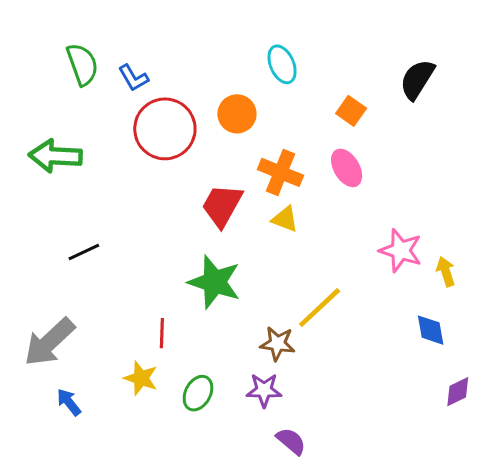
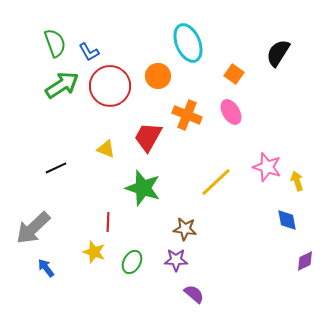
cyan ellipse: (282, 64) -> (188, 43), size x1.5
green arrow: (55, 156) -> (62, 85), moved, turned 144
yellow triangle: (285, 219) -> (106, 149), moved
yellow line: (320, 308) -> (216, 182), moved

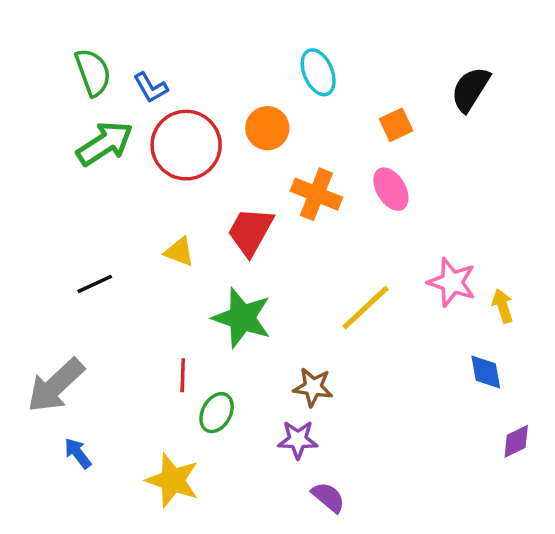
cyan ellipse: (188, 43) -> (318, 72), size x0.7
orange square: (234, 74) -> (396, 125), turned 30
yellow star: (94, 252) -> (173, 480), moved, size x1.4
green ellipse: (132, 262) -> (217, 413), moved

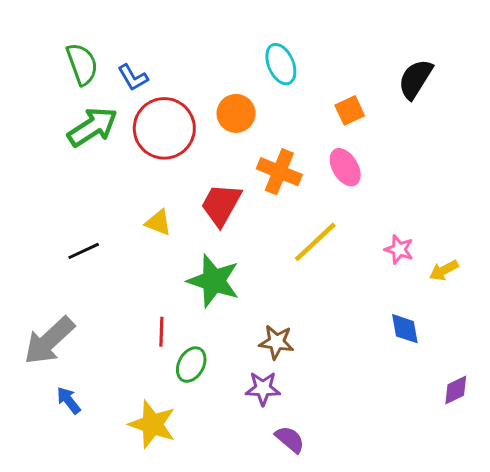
pink star: (452, 282) -> (399, 249), size x0.7
yellow arrow: (503, 306) -> (444, 270), turned -100
yellow line: (366, 308) -> (315, 242), moved
blue diamond: (486, 372) -> (405, 329), moved

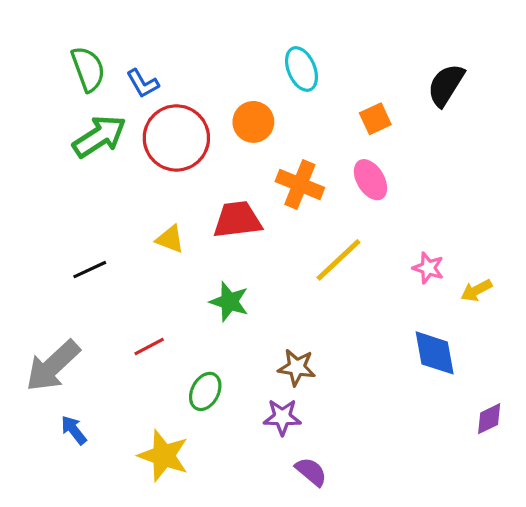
red trapezoid: (221, 205) -> (237, 220), turned 54
green star: (214, 281) -> (229, 302), size x0.7
blue diamond: (405, 329) -> (435, 353), size x1.4
red line: (161, 332) -> (149, 347), moved, turned 60

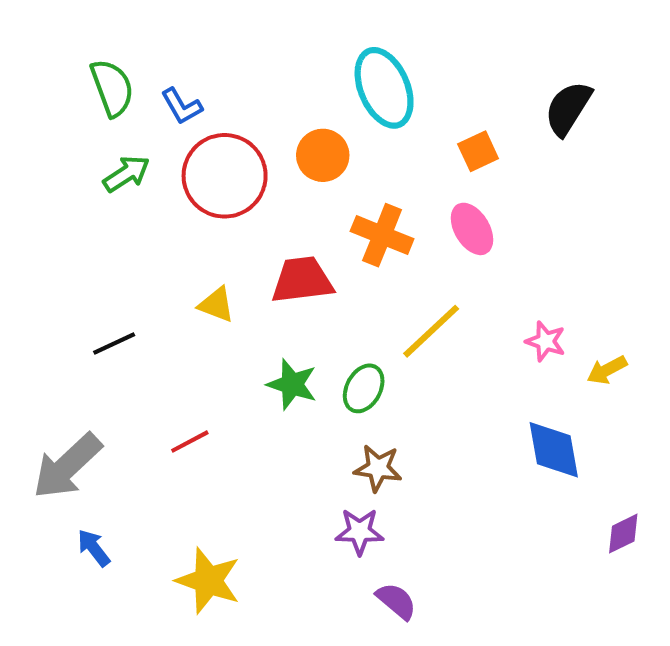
cyan ellipse: (302, 69) -> (384, 88), size x1.4
green arrow: (99, 136) -> (126, 174), size x0.7
green ellipse: (205, 391) -> (364, 388), moved

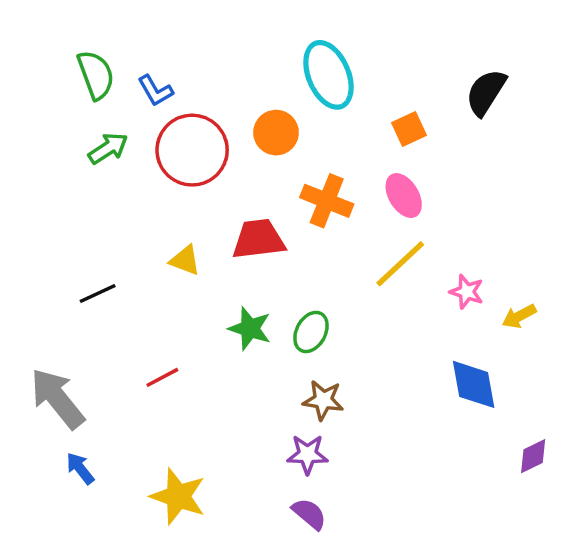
yellow line: (431, 331) -> (400, 264), moved
gray arrow: (67, 466) -> (57, 398), turned 94
purple semicircle: (396, 601) -> (309, 514), moved

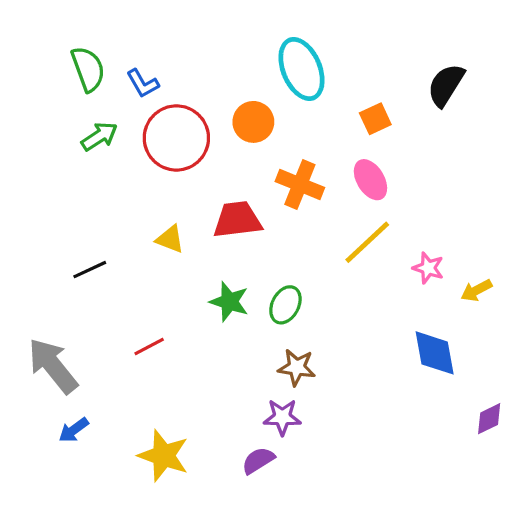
blue arrow: (80, 468) -> (74, 430), turned -88
purple semicircle: (309, 514) -> (258, 460), moved, turned -72

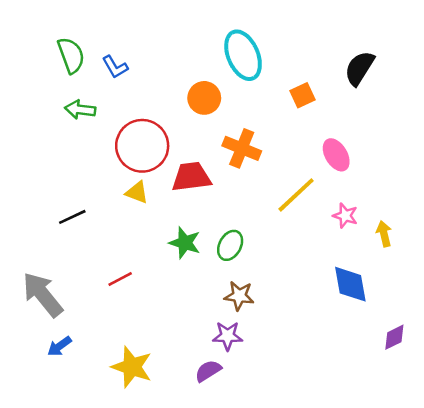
green arrow: (99, 136) -> (80, 110), turned -140
red circle: (176, 138) -> (142, 146), moved
pink ellipse: (370, 180) -> (336, 155), moved
yellow arrow: (476, 290) -> (384, 234), turned 105

